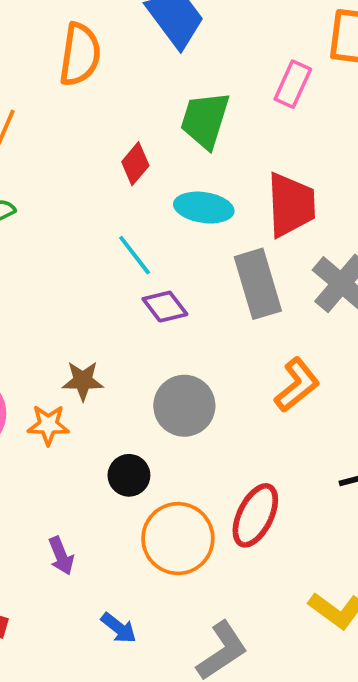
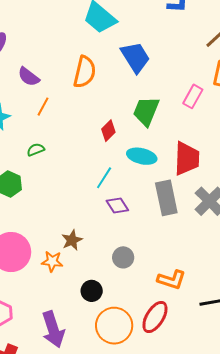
cyan line: (135, 255) -> (104, 178), turned 65
brown star: (83, 381) -> (72, 240), turned -30
orange L-shape: (297, 385) -> (171, 280), moved, turned 52
gray circle: (184, 406) -> (123, 257), size x0.7
purple arrow: (61, 556) -> (53, 329), size x1.8

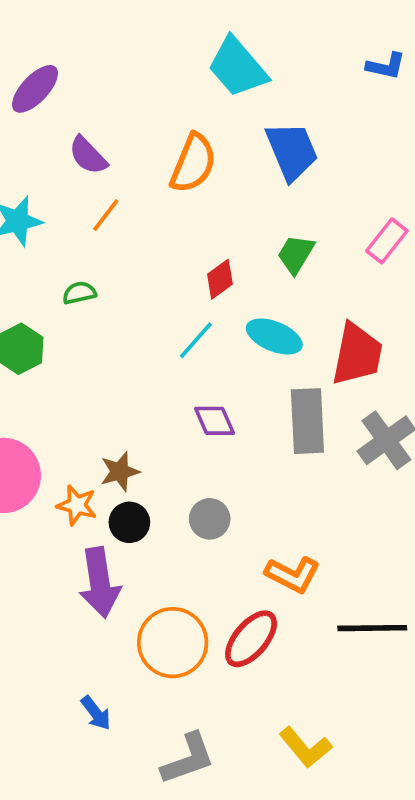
green trapezoid: (146, 111) -> (296, 254), size x0.7
cyan line: (104, 178) -> (196, 340), moved
black circle: (92, 291) -> (129, 522), moved
purple arrow: (53, 329) -> (100, 583), moved

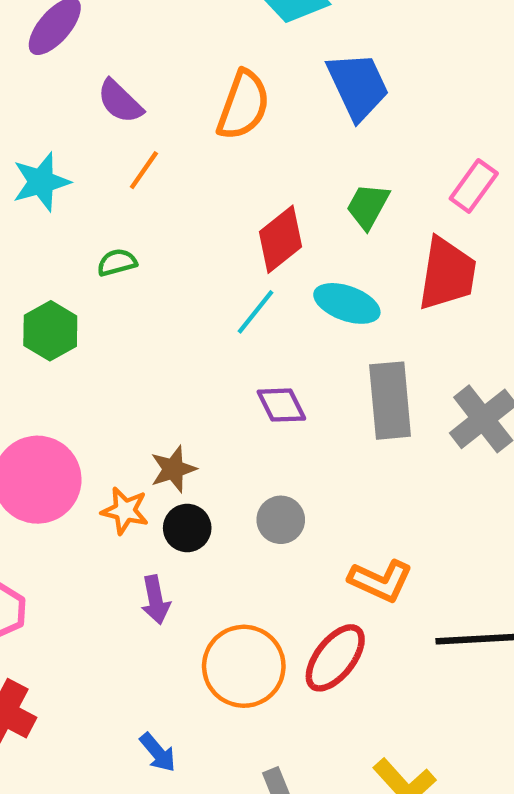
red diamond: (220, 279) -> (281, 239), size x1.4
red trapezoid: (357, 354) -> (447, 274), moved
purple arrow: (100, 583) -> (156, 600), size x0.6

